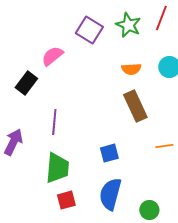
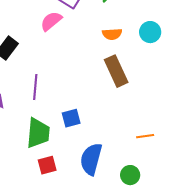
pink semicircle: (52, 56) -> (51, 21), moved
orange line: (164, 146) -> (145, 136), moved
blue square: (109, 153) -> (71, 118), moved

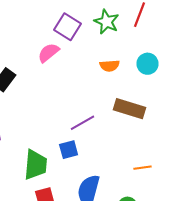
brown rectangle: (116, 71) -> (130, 109), moved, turned -48
purple line: (35, 87) -> (82, 123), moved, turned 55

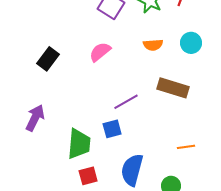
pink semicircle: (48, 53) -> (100, 52), moved

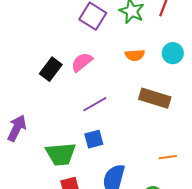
black rectangle: (48, 59) -> (51, 69), moved
purple line: (126, 102) -> (95, 104), moved
green trapezoid: (79, 144) -> (61, 154), turned 80

